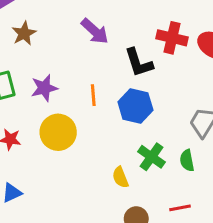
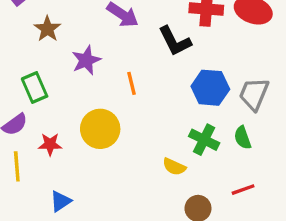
purple star: (44, 88) -> (86, 60), moved
blue hexagon: (135, 106) -> (210, 88), moved
yellow semicircle: (120, 177) -> (174, 167), turned -35

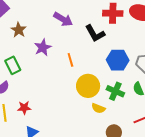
yellow circle: (100, 129) -> (88, 86), moved
red star: (50, 144) -> (24, 108), moved

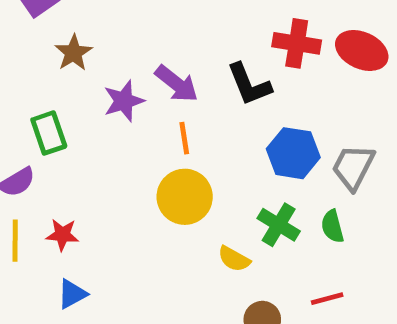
purple arrow: (63, 19) -> (177, 84), moved
yellow circle: (88, 86) -> (185, 197), moved

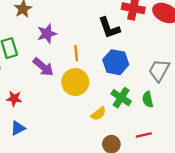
purple arrow: (177, 84) -> (43, 67), moved
blue hexagon: (293, 153) -> (116, 62), moved
yellow semicircle: (234, 259) -> (98, 114), turned -70

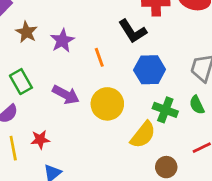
purple star: (47, 34) -> (62, 41), moved
orange line: (76, 53) -> (99, 57), moved
yellow semicircle: (98, 114) -> (143, 135), size x1.5

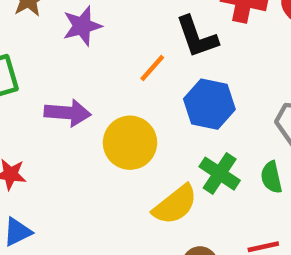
orange line: (99, 57) -> (152, 68), moved, turned 48
purple arrow: (66, 95) -> (68, 113), turned -36

